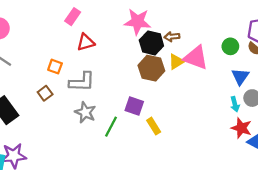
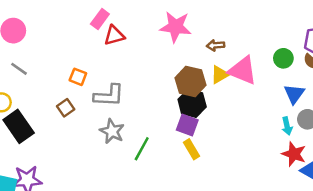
red triangle: (86, 42) -> (114, 35), moved
black hexagon: (151, 43) -> (192, 103), moved
purple square: (134, 106) -> (187, 125), moved

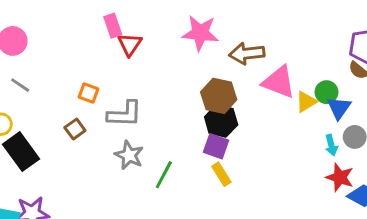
pink rectangle: (100, 19) -> (113, 26), turned -54
red triangle: (114, 35) -> (130, 44), turned -40
brown arrow: (215, 45) -> (247, 53), size x1.6
green circle: (283, 58) -> (327, 92), moved
yellow triangle: (220, 75) -> (306, 102), moved

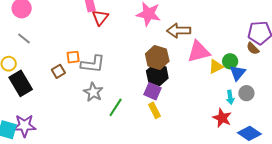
pink triangle: (279, 82) -> (199, 52), turned -40
orange square: (88, 93) -> (73, 57), moved, turned -32
red star: (340, 177) -> (222, 118), moved

